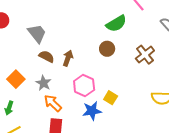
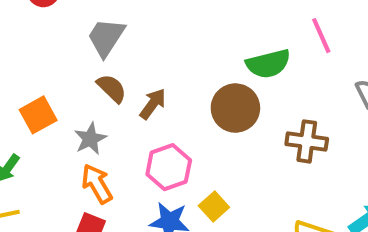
gray trapezoid: (37, 33) -> (106, 37), turned -125
brown circle: (107, 49) -> (235, 108), size x1.5
brown cross: (145, 55) -> (307, 141), turned 30

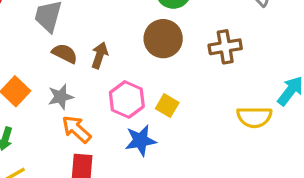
gray star: (90, 139) -> (61, 97), turned 30
yellow square: (214, 206) -> (167, 106), moved

